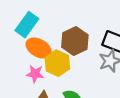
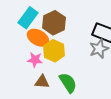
brown hexagon: (75, 41) -> (54, 23), moved

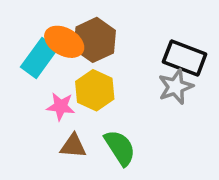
cyan rectangle: (28, 18) -> (39, 58), moved
orange ellipse: (38, 38) -> (64, 42), moved

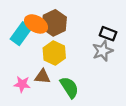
black rectangle: (185, 58) -> (108, 34), size x0.7
pink star: (61, 106) -> (22, 84), moved
brown triangle: (73, 146) -> (42, 77), moved

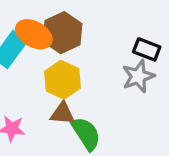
brown triangle: (42, 77) -> (62, 113), moved

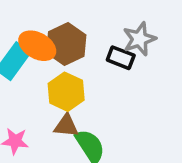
black rectangle: (147, 49) -> (121, 58), moved
gray star: (138, 76) -> (139, 39), moved

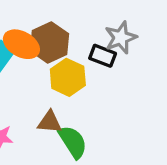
yellow hexagon: (66, 92) -> (68, 77), moved

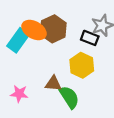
yellow hexagon: (68, 77) -> (82, 65), moved

